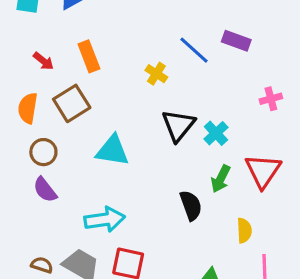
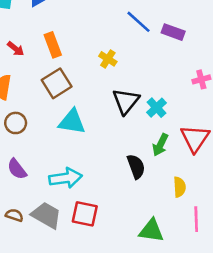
blue line: (194, 50) -> (139, 22), moved
brown square: (72, 103) -> (57, 83), moved
purple semicircle: (45, 190) -> (17, 169), moved

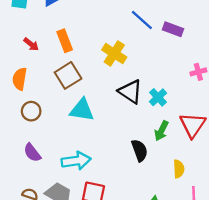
yellow cross: (108, 59) -> (114, 53), size x1.5
black triangle: (126, 101) -> (130, 92), turned -35

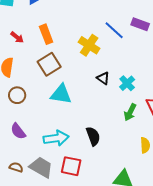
blue line: (142, 20) -> (114, 30), moved
black triangle: (130, 92) -> (103, 78), size x0.6
black semicircle: (140, 150) -> (93, 136), moved

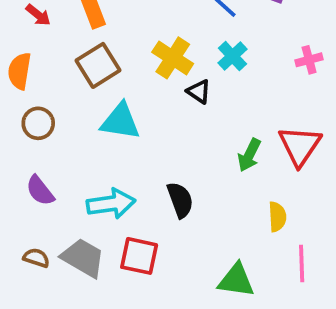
yellow cross: (89, 45) -> (173, 58), moved
cyan cross: (127, 83) -> (232, 56), moved

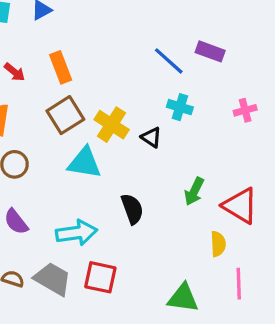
cyan cross: (232, 56) -> (180, 107), turned -30
yellow cross: (173, 58) -> (112, 125), moved
red triangle: (300, 146) -> (240, 206), moved, turned -33
black semicircle: (180, 200) -> (132, 209), moved

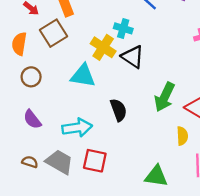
cyan cross: (180, 107) -> (123, 28), moved
brown square: (65, 115) -> (54, 33), moved
black triangle: (151, 137) -> (133, 57), size x1.5
green arrow: (194, 191) -> (165, 97), size x1.4

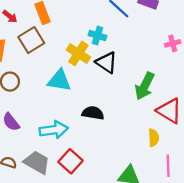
green arrow: (165, 97) -> (145, 86), moved
black semicircle: (118, 110) -> (93, 113), turned -60
red square: (95, 161) -> (71, 161), turned 30

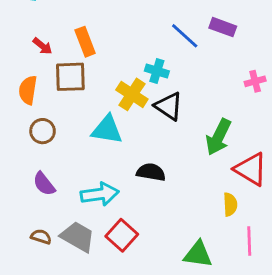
brown square: (31, 40) -> (70, 77), turned 30

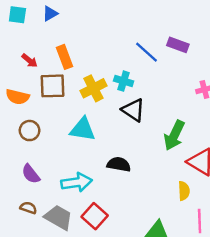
orange semicircle: (28, 90) -> (17, 97), turned -85
yellow cross: (132, 94) -> (93, 88), moved, turned 30
brown semicircle: (41, 237) -> (28, 208), moved

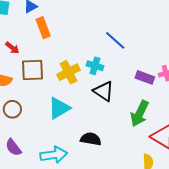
purple rectangle: (178, 45) -> (145, 77), moved
orange rectangle: (64, 57) -> (43, 28), moved
cyan triangle: (83, 129) -> (59, 108), turned -40

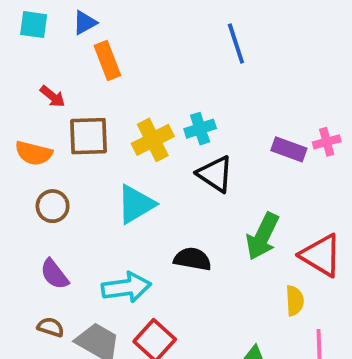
blue line: (115, 40) -> (236, 43), moved, turned 30
cyan cross: (95, 66) -> (200, 129), turned -35
green arrow: (140, 113) -> (262, 236), moved

